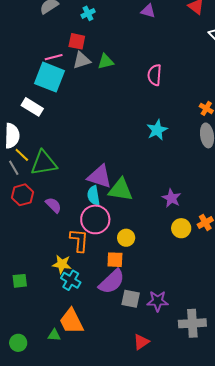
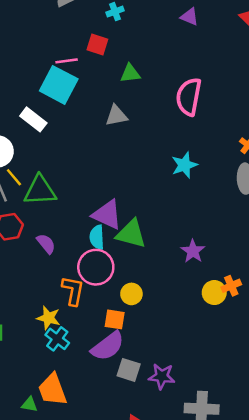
gray triangle: (82, 60) -> (116, 116), moved
pink semicircle: (155, 75) -> (189, 97), size x1.4
yellow circle: (181, 228) -> (214, 293), moved

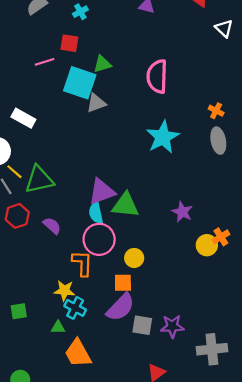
cyan square: (59, 85) -> (80, 83), moved
cyan star: (184, 165) -> (163, 137), size x1.4
purple triangle: (107, 215) -> (102, 192), turned -36
green triangle: (29, 404) -> (58, 327), moved

